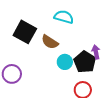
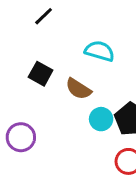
black square: (25, 32) -> (41, 74), size x0.7

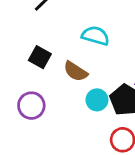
purple circle: (21, 137) -> (31, 106), moved

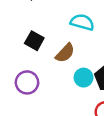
brown semicircle: (76, 71) -> (65, 53), turned -80

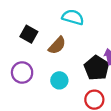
cyan circle: (84, 78) -> (59, 80), moved

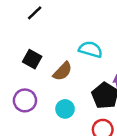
cyan semicircle: (73, 17) -> (91, 49), moved

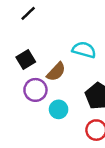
black square: (32, 59) -> (26, 60), turned 30
purple circle: (25, 100) -> (35, 90), moved

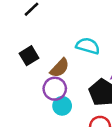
purple circle: (35, 90) -> (55, 89), moved

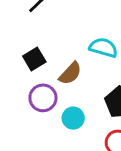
purple circle: (55, 89) -> (43, 98), moved

